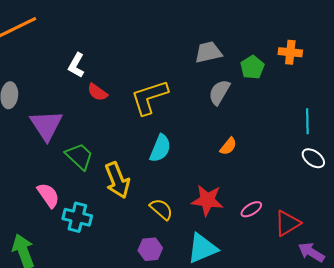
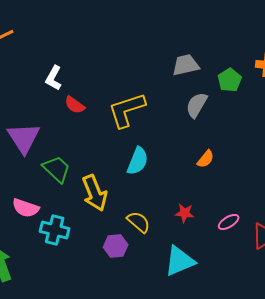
pink semicircle: (48, 195) -> (26, 208), turned 144
red star: (207, 200) -> (185, 213), size x0.6
purple hexagon: (150, 249) -> (116, 246), moved

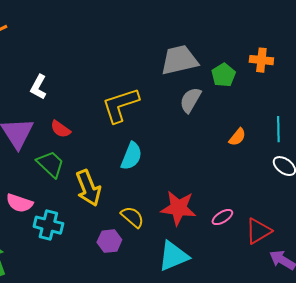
gray trapezoid: (186, 65) -> (179, 60), size x1.4
white L-shape: (54, 78) -> (38, 87), moved
red semicircle: (75, 105) -> (60, 129), moved
orange semicircle: (206, 159) -> (237, 137), moved
red star: (185, 213) -> (178, 208), size x1.8

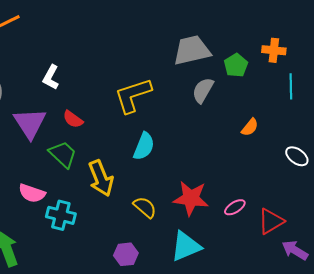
cyan line: (278, 129) -> (291, 86), moved
purple hexagon: (109, 241) -> (126, 254), moved

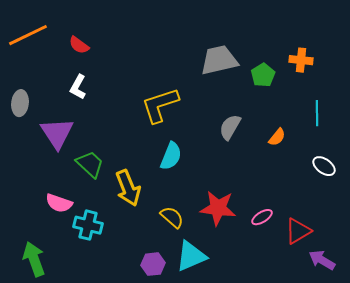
cyan line: (291, 86) -> (317, 113), moved
gray semicircle: (203, 90) -> (230, 127), moved
red semicircle: (73, 119) -> (79, 45), moved
cyan triangle: (186, 246) -> (191, 256), moved

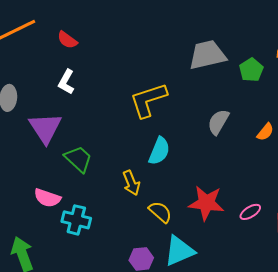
yellow arrow: (128, 188) -> (131, 183), moved, size x0.7

